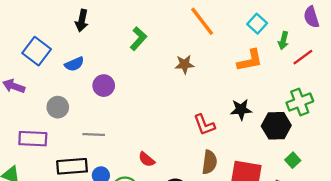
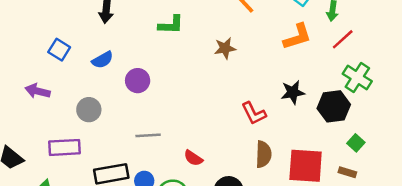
green L-shape: (138, 39) -> (171, 25), turned 55
blue square: (37, 51) -> (59, 50), size x0.7
red line: (303, 57) -> (343, 39), moved
green cross: (300, 102) -> (357, 77), turned -30
gray line: (94, 135) -> (148, 135), moved

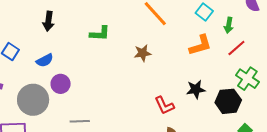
purple circle: (138, 81) -> (61, 84), moved
gray circle: (89, 110) -> (33, 100), size x1.6

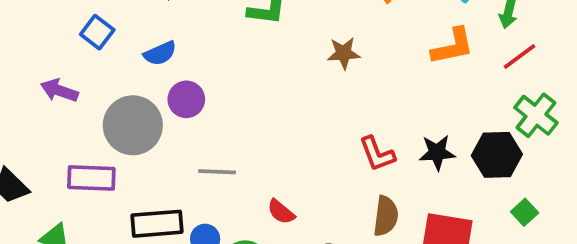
black star: (196, 89) -> (437, 153), moved

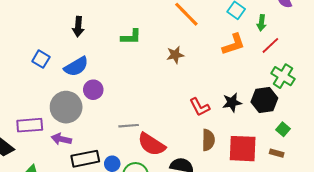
blue semicircle: (160, 53) -> (76, 67), size x1.4
purple arrow: (59, 91) -> (61, 139), moved
gray line: (217, 172) -> (129, 126), moved
purple rectangle: (91, 178) -> (30, 125), moved
red semicircle: (281, 212) -> (152, 144), size x1.8

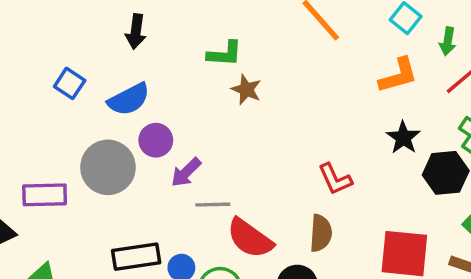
brown star: (175, 55) -> (246, 90), moved, turned 30
black star: (232, 102) -> (403, 138), moved, turned -30
purple arrow: (61, 139) -> (186, 172), moved, turned -60
brown semicircle: (208, 140) -> (321, 233), moved

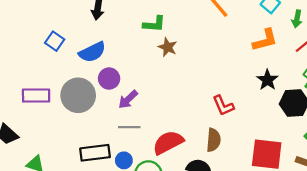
purple rectangle: (45, 195) -> (36, 96), moved
gray line: (213, 205) -> (129, 127), moved
red semicircle: (250, 238) -> (168, 142), turned 116

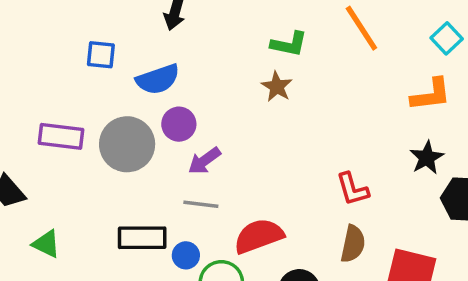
green L-shape: (154, 24) -> (289, 44), moved
blue square: (55, 41) -> (101, 55), turned -36
brown semicircle: (213, 140) -> (353, 244), moved

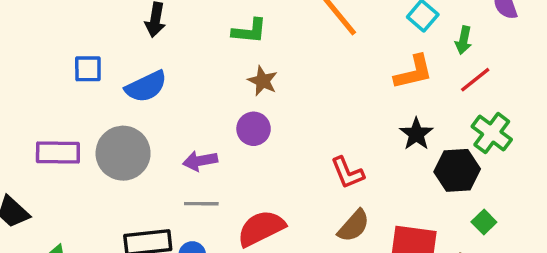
green L-shape: (289, 44) -> (249, 31), moved
purple circle: (179, 124) -> (254, 129), moved
purple arrow: (204, 161) -> (200, 161), turned 32
brown semicircle: (353, 244) -> (354, 226), turned 36

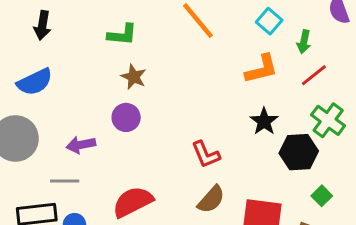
gray line: (201, 204) -> (65, 181), moved

